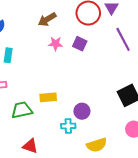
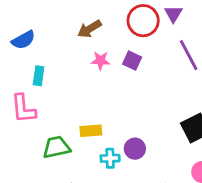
cyan cross: (68, 126) -> (110, 158), moved

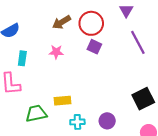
red circle: (143, 21) -> (91, 23), moved
pink star: (100, 61) -> (56, 52), moved
purple circle: (135, 149) -> (107, 121), moved

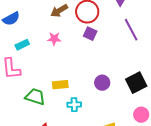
cyan rectangle: (22, 58) -> (22, 45), turned 56
green trapezoid: (36, 113) -> (35, 97), turned 30
purple circle: (107, 121) -> (102, 83), moved

